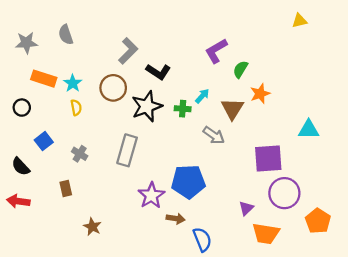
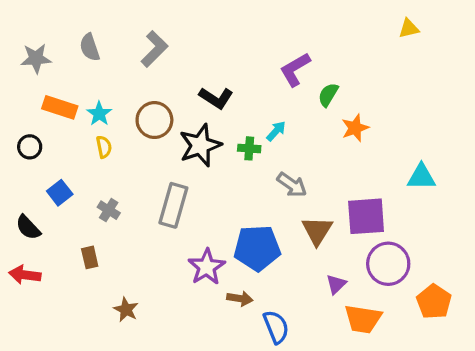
gray L-shape: (128, 51) -> (154, 49), moved
brown triangle: (232, 109) -> (317, 231), moved

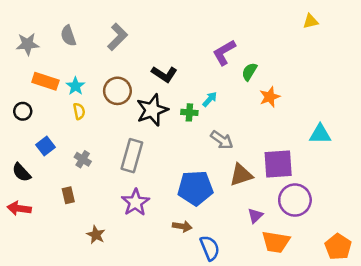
brown triangle: (317, 231) -> (241, 175), turned 40
purple star: (207, 267) -> (135, 202), moved
orange pentagon: (434, 302) -> (338, 247), moved

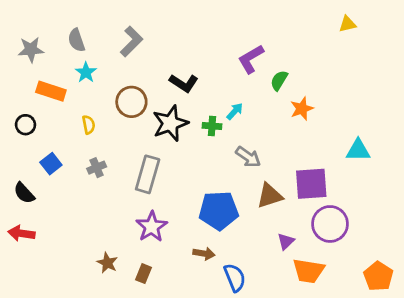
cyan star: (75, 86) -> (86, 72), moved
gray cross: (83, 159) -> (97, 168), moved, turned 35
brown rectangle: (68, 195) -> (144, 274), moved, turned 35

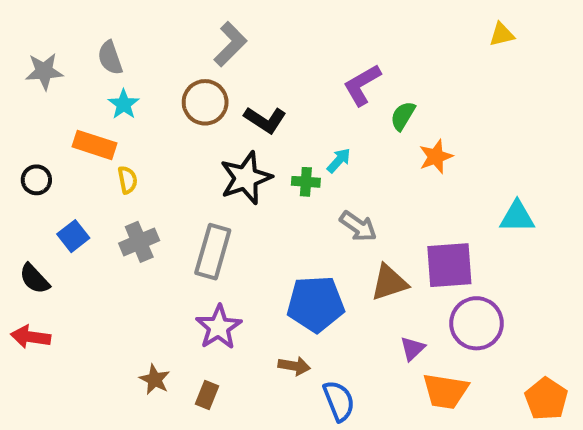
gray L-shape: (131, 42) -> (230, 44), moved
orange rectangle: (51, 91) -> (95, 145), moved
brown circle: (131, 102) -> (205, 102), moved
gray cross: (97, 168) -> (139, 242), size x1.4

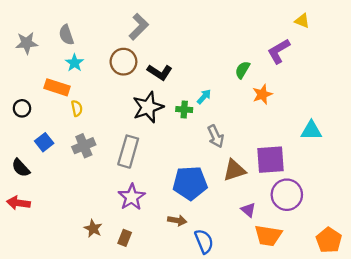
yellow triangle: (502, 34) -> (302, 21), turned 35
purple L-shape: (362, 85) -> (279, 51), moved
gray arrow: (358, 226) -> (216, 136), turned 30
purple triangle: (413, 349) -> (248, 210), turned -35

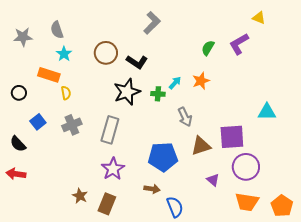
gray L-shape: (139, 27) -> (152, 23), moved
green semicircle: (243, 70) -> (208, 48), moved
orange star: (262, 94) -> (201, 81), moved
orange trapezoid: (268, 236) -> (247, 202), moved
brown rectangle: (125, 238) -> (107, 204), size x1.5

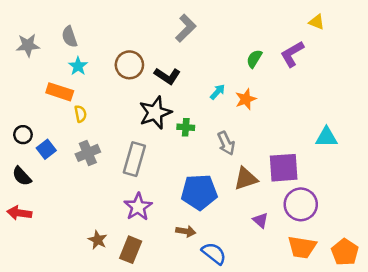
cyan arrow: (175, 83) -> (218, 92), moved
black circle: (19, 93) -> (23, 135), moved
green cross: (158, 94) -> (186, 127), moved
blue semicircle: (175, 207) -> (214, 253), turned -30

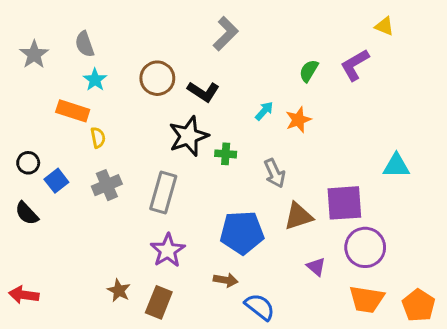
gray star: (28, 45) -> (34, 54), turned -30
red arrow: (19, 213) -> (24, 295), moved

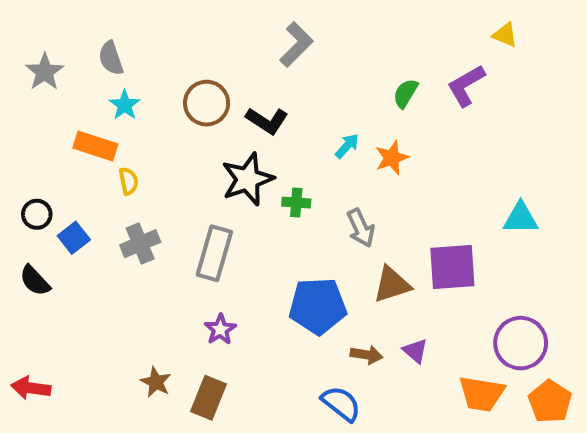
purple circle: (365, 247) -> (521, 343), moved
purple star: (168, 250) -> (220, 329), size x0.7
brown arrow: (226, 280) -> (367, 355), moved

